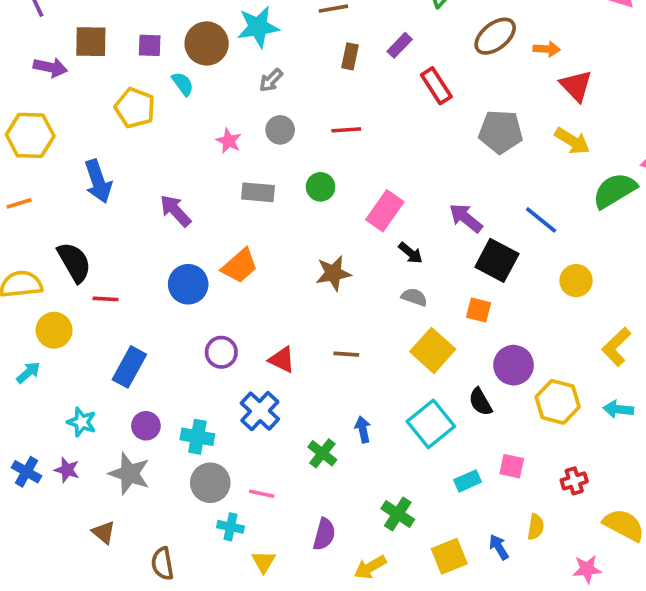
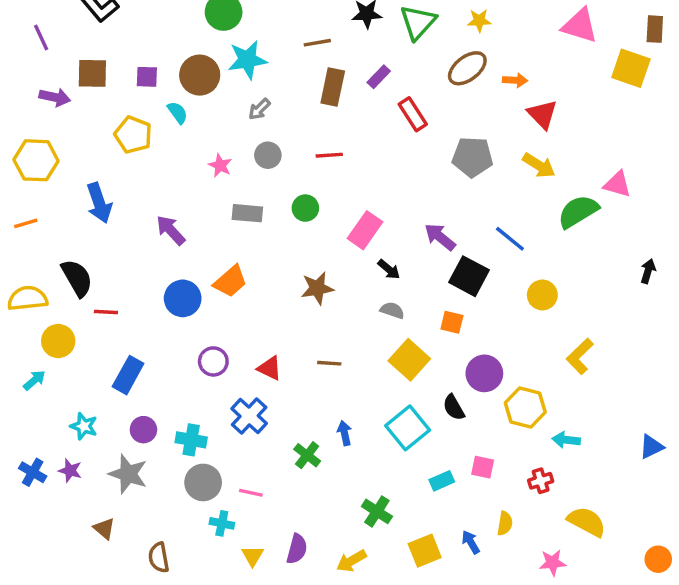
brown rectangle: (350, 56) -> (333, 87), size x1.5
cyan arrow: (618, 409) -> (566, 440), moved
purple semicircle: (324, 534) -> (297, 549), moved

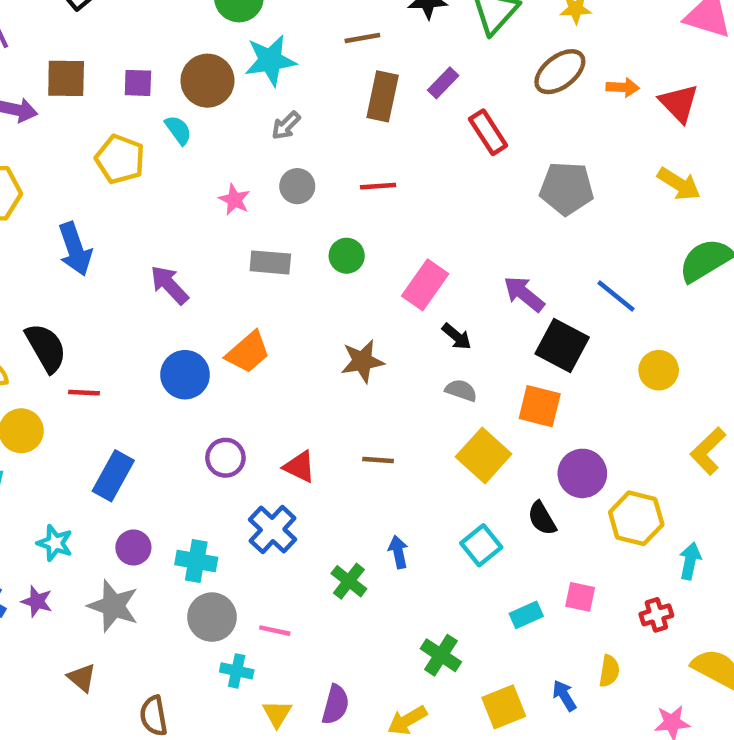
red triangle: (542, 114) -> (679, 103), moved
yellow arrow: (539, 165) -> (679, 184), moved
orange square: (452, 322) -> (540, 406), size x1.4
cyan square: (408, 428) -> (481, 545), size x0.7
cyan arrow: (566, 440) -> (690, 561), turned 96

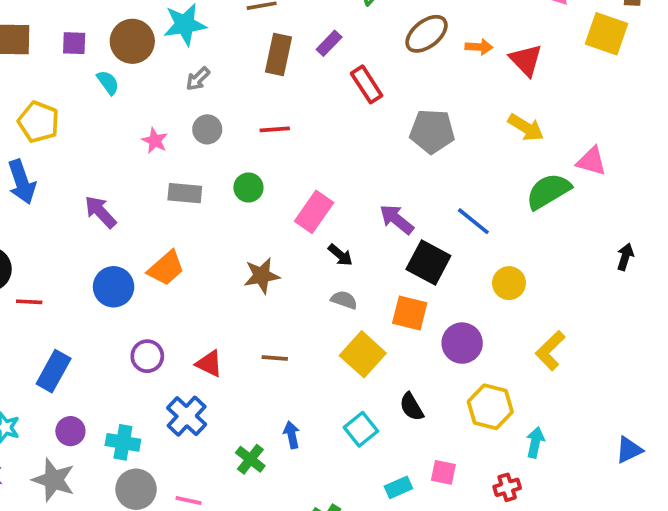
yellow pentagon: (120, 159) -> (39, 122), moved
purple circle: (582, 473) -> (462, 343), moved

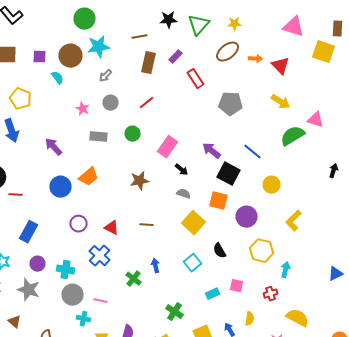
red line: (275, 129) -> (146, 103), turned -35

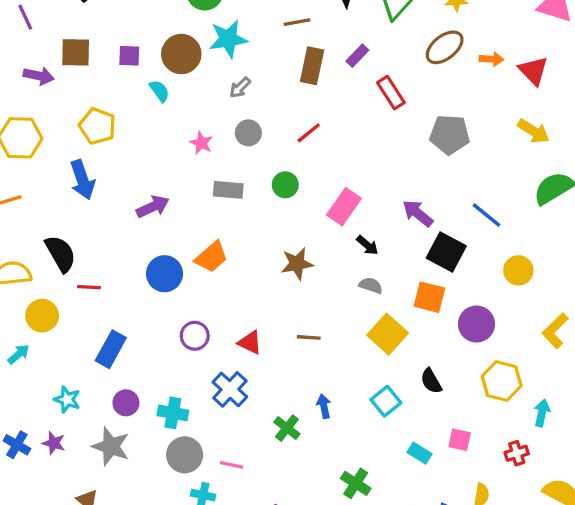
purple arrow: (54, 147) -> (153, 207), turned 108
cyan rectangle: (212, 294) -> (419, 453), turned 56

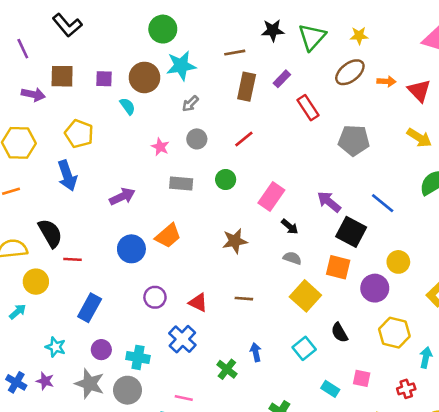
yellow circle: (518, 270) -> (398, 262), moved
gray circle: (185, 455) -> (127, 390), moved

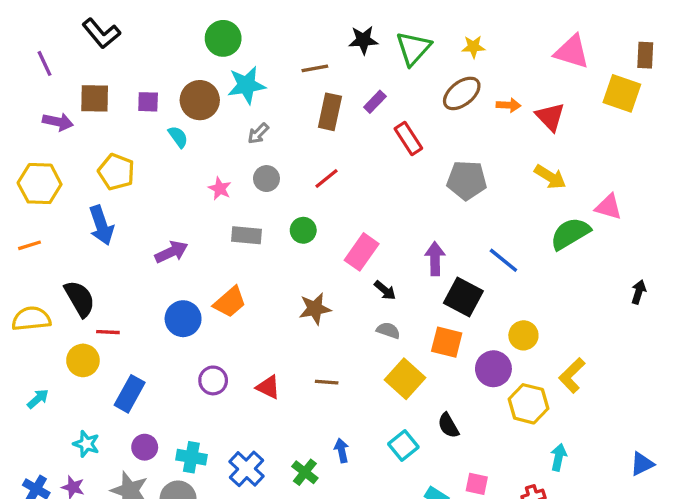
purple arrow: (329, 202) -> (435, 259), turned 50
yellow circle: (36, 282) -> (83, 360), moved
yellow hexagon: (394, 333) -> (528, 404), moved
blue cross: (182, 339) -> (246, 469), moved

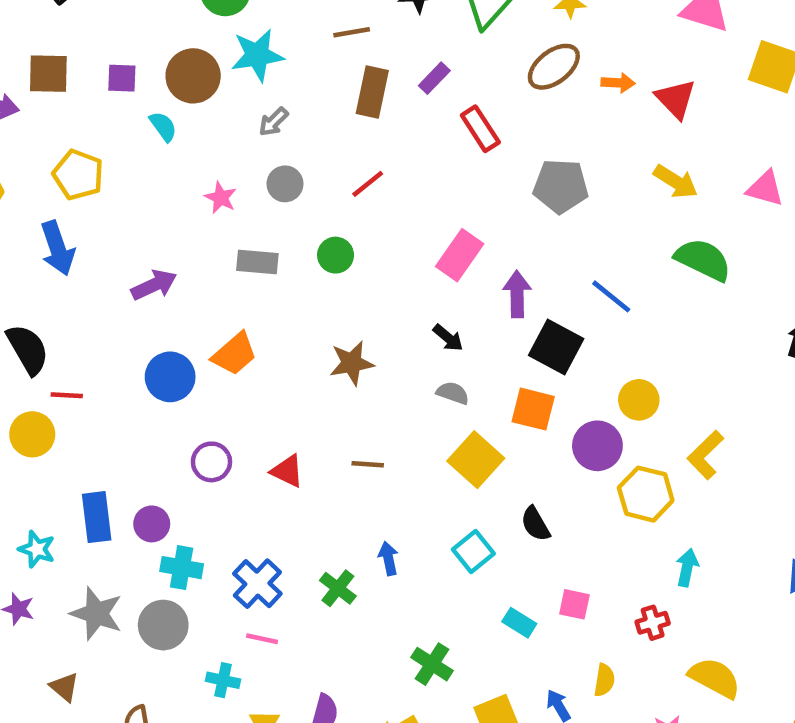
pink triangle: (609, 207) -> (765, 188), moved
green semicircle: (570, 234) -> (703, 260), turned 57
pink rectangle: (362, 252) -> (460, 255), moved
blue rectangle: (130, 394) -> (97, 517), moved, turned -36
purple circle: (145, 447) -> (152, 524), moved

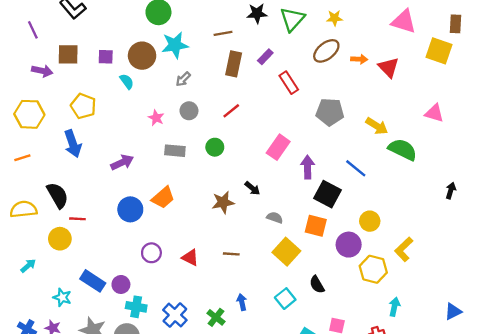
yellow arrow: (676, 182) -> (377, 126), moved
black arrow: (448, 338) -> (252, 188), moved
blue rectangle: (97, 517) -> (93, 281), turned -50

